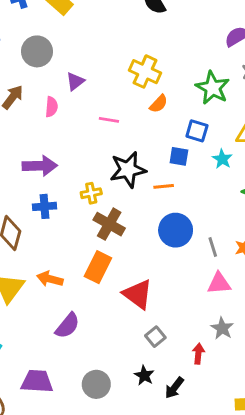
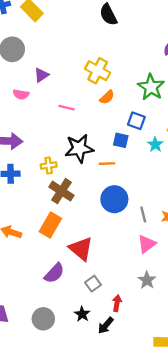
pink semicircle: (51, 107) -> (21, 94), turned 91
pink triangle: (219, 283) -> (147, 244), turned -36
purple semicircle: (67, 326) -> (54, 273), moved
red arrow: (198, 354) -> (117, 303), moved

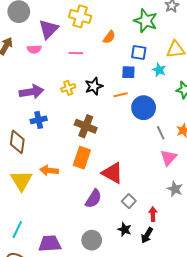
yellow cross: (98, 71) -> (80, 16), moved
purple triangle: (41, 75) -> (48, 29), size x1.5
black star: (79, 148) -> (94, 86), size x0.7
yellow cross: (49, 165) -> (68, 88), moved
blue circle: (114, 199) -> (144, 108), moved

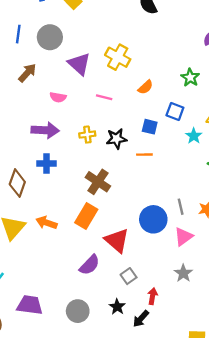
green star: (146, 21) -> (190, 78), size x0.7
purple triangle: (48, 29) -> (79, 64), turned -45
pink semicircle: (34, 49) -> (58, 97), moved
blue square: (128, 72) -> (150, 127), moved
blue circle: (144, 108) -> (153, 219), moved

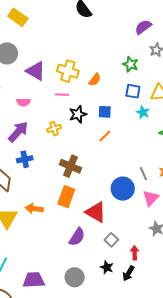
yellow cross: (118, 57) -> (68, 71), moved
blue square: (175, 111) -> (133, 91), moved
purple arrow: (45, 130) -> (18, 132), turned -40
black star: (117, 139) -> (78, 114), moved
orange line: (144, 155) -> (105, 136), turned -32

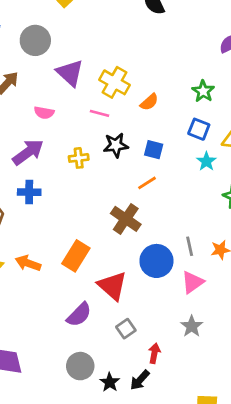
brown cross: (70, 166) -> (126, 219), moved
black star: (107, 267) -> (110, 382), moved
gray circle: (75, 277) -> (80, 366), moved

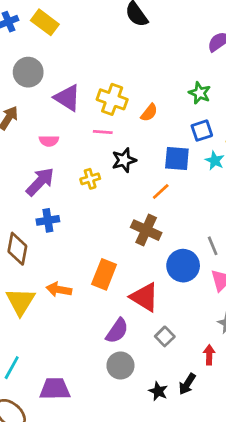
blue square: (199, 129) -> (202, 131), turned -30
blue square: (154, 150) -> (177, 158), moved, size x1.4
red arrow: (154, 353) -> (209, 355), moved
gray circle: (80, 366) -> (120, 366), moved

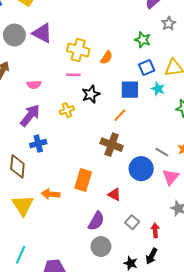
purple triangle: (67, 98) -> (42, 33), moved
gray line: (213, 246) -> (162, 152), turned -32
red triangle: (144, 297) -> (114, 194), size x0.6
red arrow: (209, 355) -> (155, 230), moved

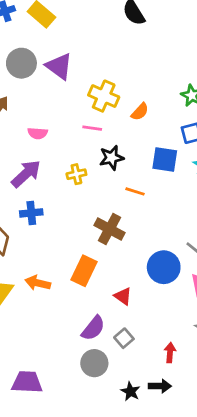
orange line: (120, 115) -> (135, 191), moved, turned 56
brown cross: (112, 145) -> (109, 229), moved
gray square: (132, 222) -> (124, 338), moved
black arrow: (151, 256) -> (160, 386), turned -126

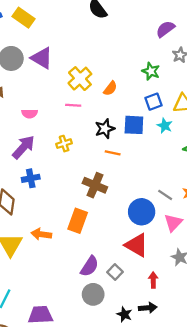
yellow cross: (104, 96) -> (80, 79), turned 30
black star: (112, 158) -> (105, 129), moved
red triangle: (123, 296) -> (137, 245), moved, size x1.6

